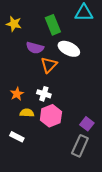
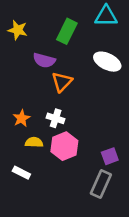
green rectangle: (53, 25) -> (67, 31), turned 48
white ellipse: (69, 49) -> (107, 62), moved
purple square: (87, 124) -> (110, 156), turned 32

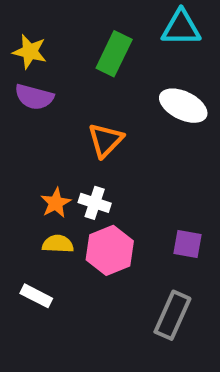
purple semicircle: (44, 60) -> (34, 97), moved
orange star: (21, 118) -> (56, 203), moved
purple square: (110, 156) -> (188, 244), moved, turned 30

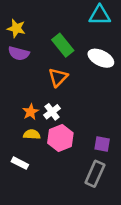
green rectangle: (114, 54) -> (63, 45), moved, turned -65
white cross: (95, 203) -> (52, 112), turned 35
purple square: (188, 244) -> (102, 144), moved

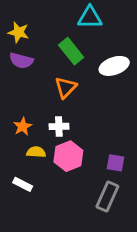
cyan triangle: (100, 15) -> (90, 17), moved
white ellipse: (101, 58) -> (114, 66), turned -45
orange star: (31, 112) -> (23, 126), moved
white cross: (52, 112) -> (59, 126), turned 35

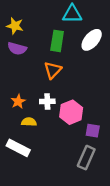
green rectangle: (71, 51) -> (57, 41), turned 48
white ellipse: (114, 66) -> (92, 40), moved, turned -30
pink hexagon: (68, 156) -> (71, 112), moved
white rectangle: (23, 184) -> (18, 148), size x1.5

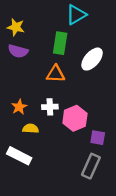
cyan triangle: (72, 14) -> (76, 15), turned -30
white ellipse: (92, 40) -> (92, 59), moved
orange triangle: (53, 70) -> (56, 74), turned 48

